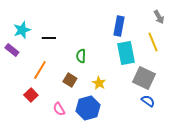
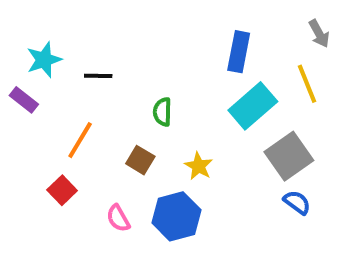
cyan rectangle: (126, 53) -> (253, 106), turned 60
gray square: (144, 78) -> (289, 156), turned 30

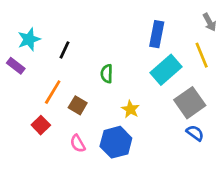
black line: (98, 76) -> (65, 50), turned -66
brown square: (140, 160) -> (78, 105), moved

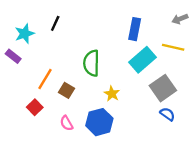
gray arrow: (210, 22) -> (180, 19), turned 98
black line: (65, 50) -> (55, 23), moved
yellow line: (202, 55) -> (173, 47), turned -55
green semicircle: (107, 74) -> (91, 63), size x1.6

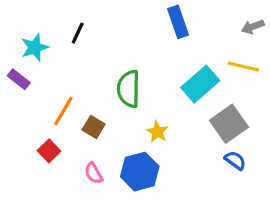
blue rectangle: (135, 29) -> (178, 22), moved, turned -30

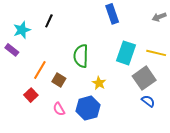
yellow line: (243, 67) -> (156, 53), moved
cyan rectangle: (200, 84) -> (126, 53), turned -30

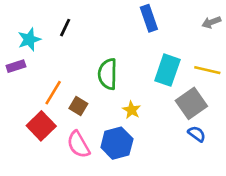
purple rectangle: (12, 50) -> (16, 66), turned -56
red square: (31, 95) -> (41, 126), size x1.5
pink semicircle: (59, 109) -> (78, 144), size x1.5

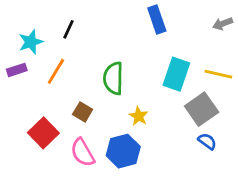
orange line: (53, 93) -> (56, 71), moved

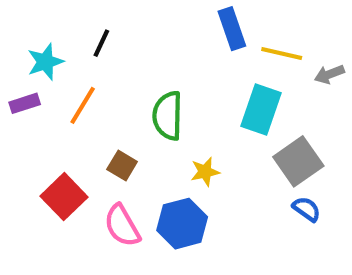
gray arrow: (223, 24) -> (329, 74), moved
yellow line: (218, 74) -> (282, 54), moved
yellow star: (139, 116) -> (205, 172), turned 30

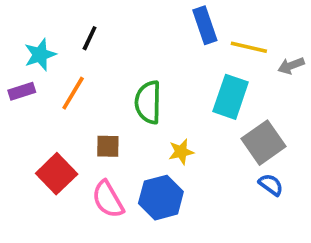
brown square: (122, 165) -> (108, 146), turned -30

